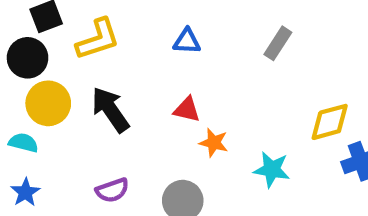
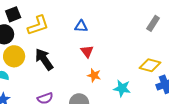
gray rectangle: (278, 43) -> (153, 23), moved
red triangle: (187, 110) -> (87, 51), moved, turned 40
yellow diamond: (330, 122) -> (150, 65), turned 30

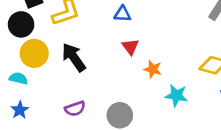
orange star: (94, 75) -> (153, 69), moved

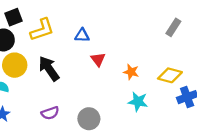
blue triangle: (122, 14) -> (82, 35), moved
orange star: (153, 69) -> (131, 72), moved

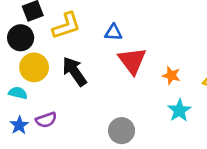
red triangle: (98, 59) -> (132, 61), size x1.6
cyan star: (138, 102) -> (179, 110), turned 30
purple semicircle: (50, 113) -> (46, 120), moved

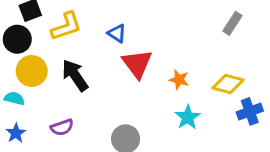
blue triangle: (113, 32) -> (117, 33), turned 30
purple semicircle: (46, 120) -> (62, 127), moved

